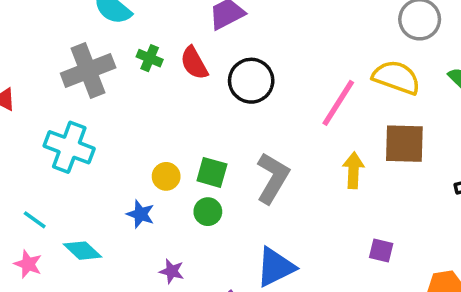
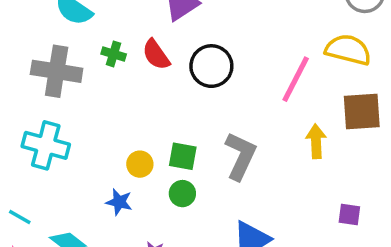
gray cross: (88, 70) -> (57, 71), turned 36

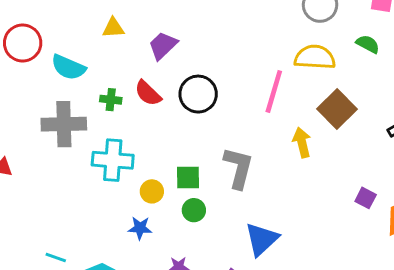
brown square: (362, 112) -> (337, 109), turned -30
cyan cross: (46, 145) -> (113, 160), moved
purple square: (349, 214) -> (366, 198), moved, turned 30

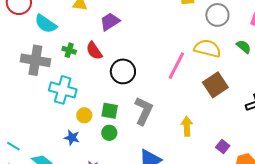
black circle: (198, 94) -> (123, 71), moved
yellow arrow: (302, 143) -> (187, 126), moved

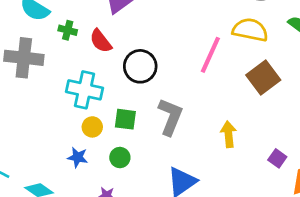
green cross: (69, 50) -> (68, 30), moved
cyan cross: (63, 90) -> (85, 90), moved
green circle: (109, 133) -> (120, 158), moved

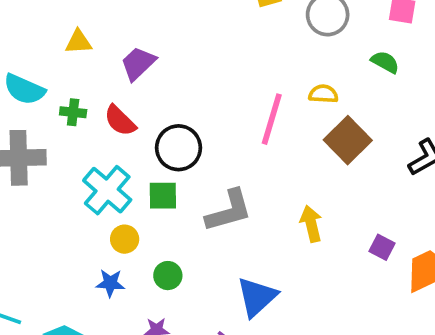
yellow semicircle: (250, 30) -> (323, 94), moved, size x0.6
cyan cross: (85, 90) -> (107, 190), turned 36
gray L-shape: (170, 117) -> (229, 211), turned 60
green square: (125, 119) -> (163, 196), moved

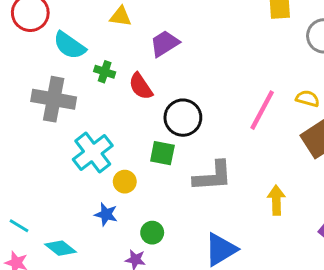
cyan cross: (107, 190) -> (93, 153), moved
green circle: (168, 276) -> (152, 233), moved

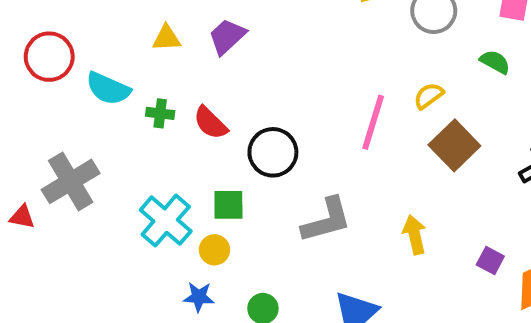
purple trapezoid: (165, 43) -> (227, 36), moved
gray cross: (54, 99) -> (71, 181), moved, turned -30
yellow semicircle: (308, 99) -> (429, 96), turned -40
green square: (162, 153) -> (228, 205), moved

